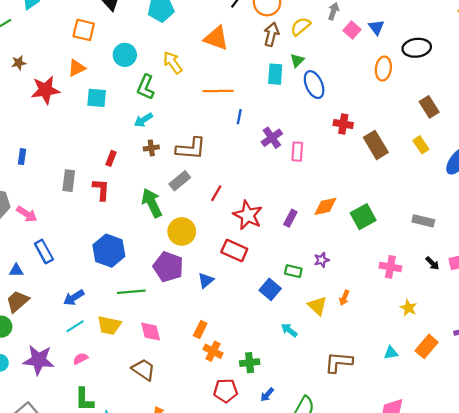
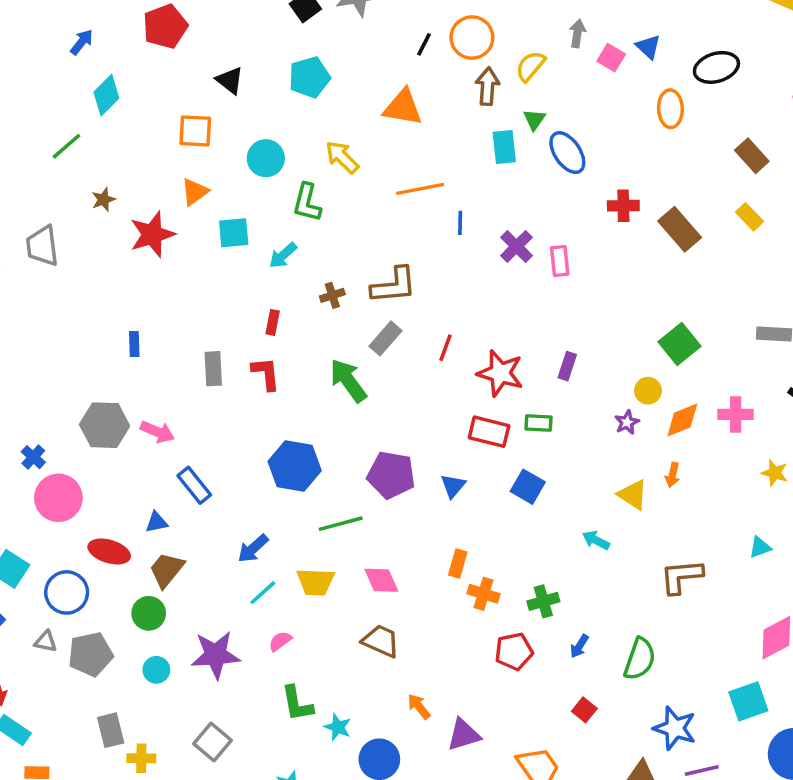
cyan arrow: (143, 120) -> (283, 255), moved
orange diamond: (325, 206) -> (682, 420), moved
yellow circle: (182, 231) -> (648, 391), moved, size x0.6
green rectangle: (293, 271) -> (538, 423), moved
blue square: (270, 289) -> (528, 487), moved

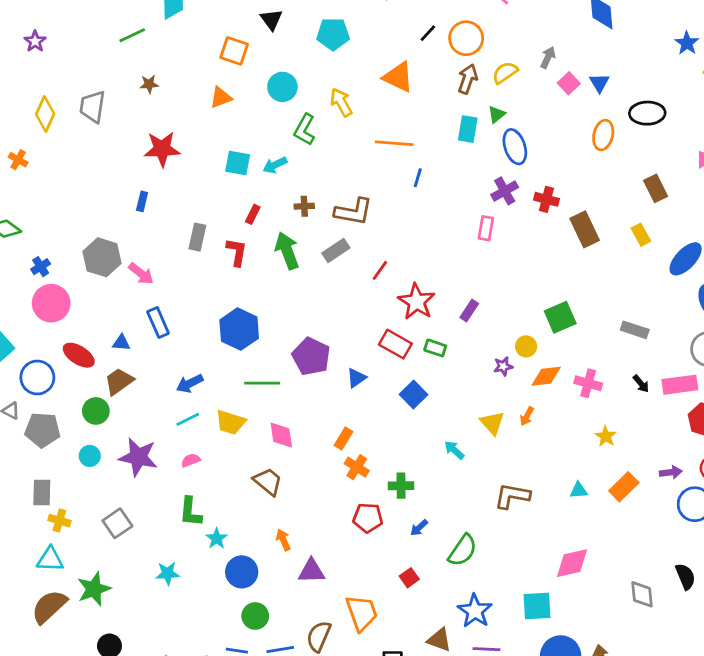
cyan square: (234, 233) -> (238, 163), moved
red star: (152, 234) -> (162, 149), moved
purple cross: (516, 246) -> (505, 191), moved
green arrow: (348, 381) -> (287, 251), moved

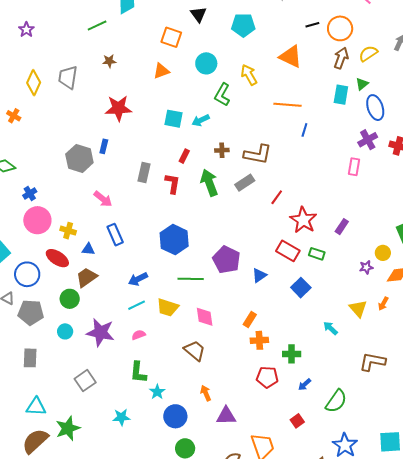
black line: (428, 33) -> (312, 25), turned 32
gray hexagon: (102, 257) -> (79, 158), moved
orange cross: (357, 467) -> (259, 340), turned -36
yellow cross: (59, 521) -> (68, 231), moved

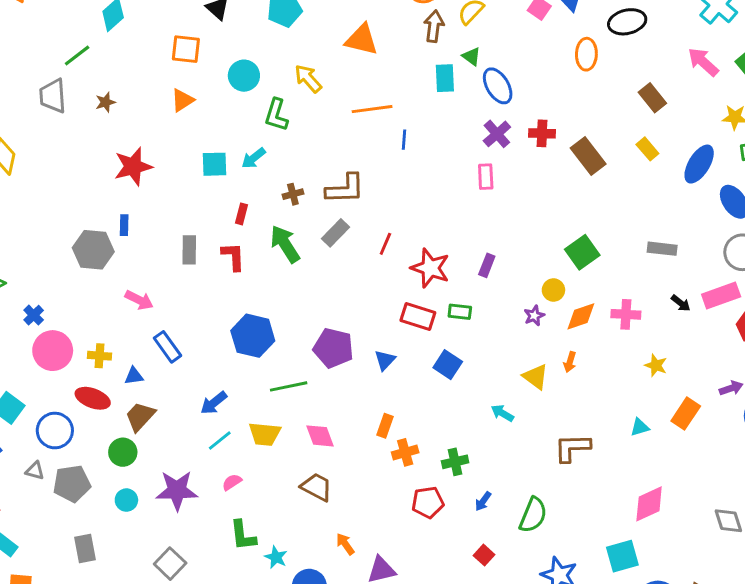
gray trapezoid: (68, 77) -> (53, 96), moved
green triangle: (362, 84) -> (472, 57), turned -32

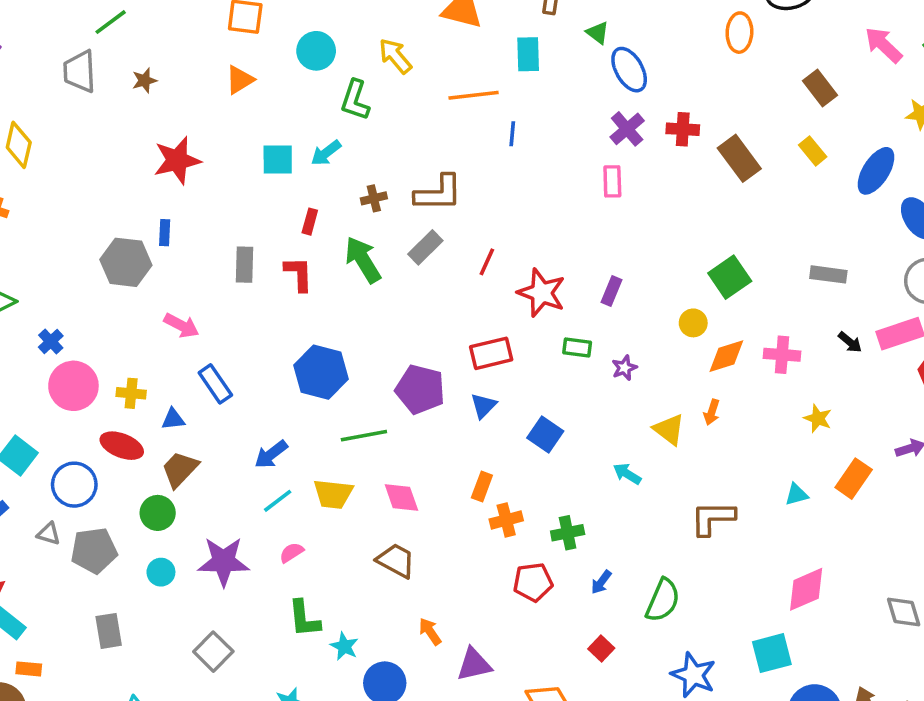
cyan rectangle: (445, 78) -> (528, 54), moved
purple star: (534, 316) -> (624, 368), moved
red rectangle: (418, 317) -> (491, 353), moved, turned -32
blue square: (448, 365) -> (545, 435), moved

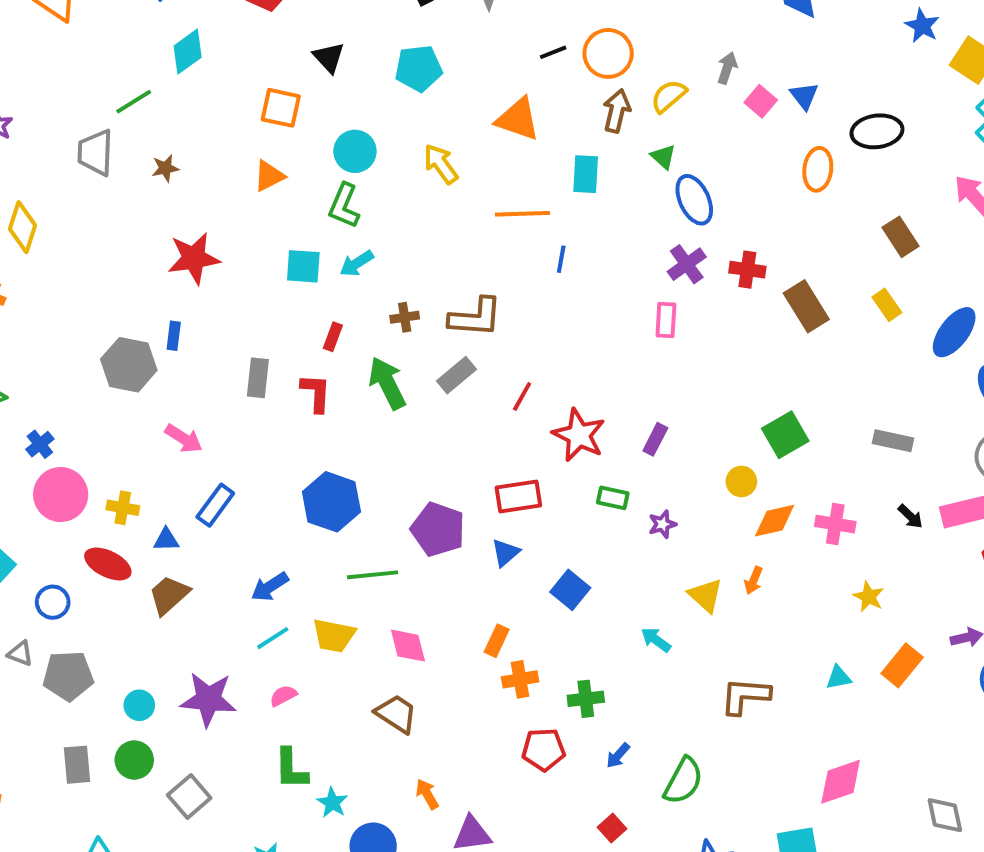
green L-shape: (355, 100) -> (344, 206), moved
blue rectangle: (215, 384) -> (215, 505), turned 66
blue circle: (74, 485) -> (53, 602), size x0.7
green circle: (158, 513) -> (134, 760), moved

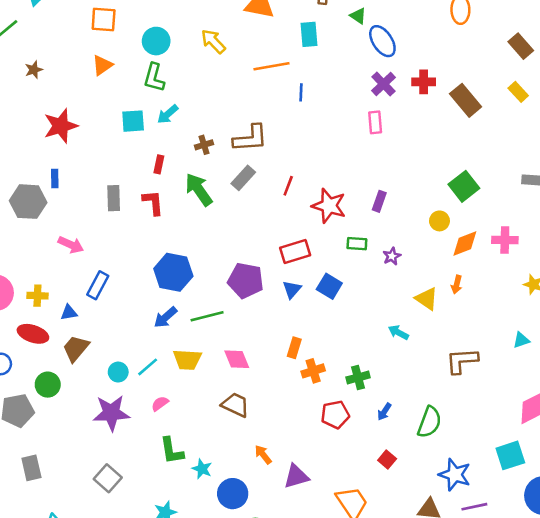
blue arrow: (270, 587) -> (166, 317), moved
blue square: (570, 590) -> (329, 286), moved
cyan circle: (139, 705) -> (118, 372), moved
green circle: (134, 760) -> (48, 385), moved

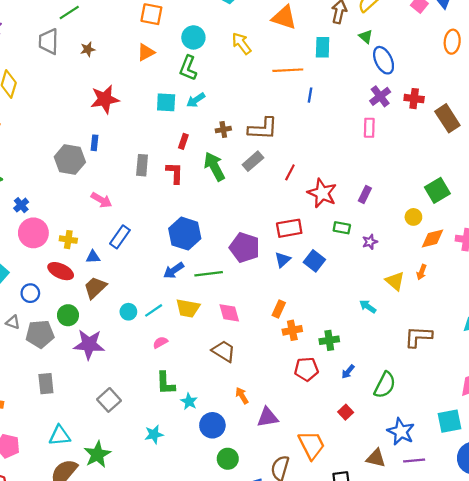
purple star: (111, 413) -> (89, 344), moved

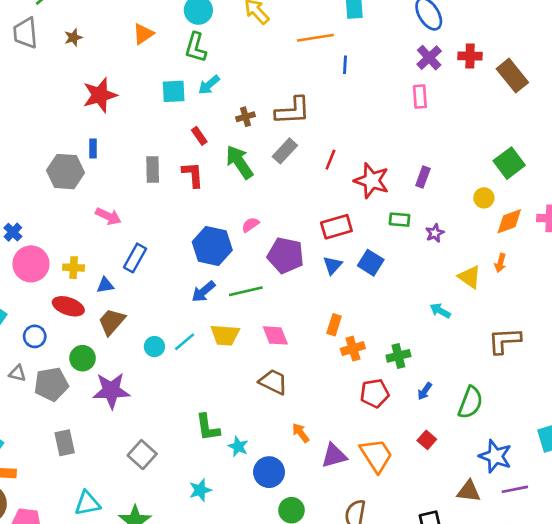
red rectangle: (183, 141) -> (199, 136), turned -48
pink semicircle: (160, 342) -> (250, 225), moved
orange trapezoid: (312, 445) -> (376, 455), moved

